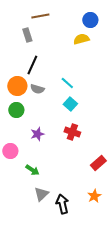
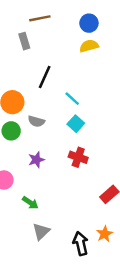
blue circle: (90, 20) -> (89, 23), moved
black line: (32, 65) -> (45, 77), moved
gray semicircle: (37, 89) -> (36, 121), moved
black arrow: (62, 204) -> (81, 243), moved

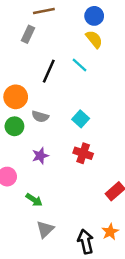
gray rectangle: (24, 41) -> (28, 34), turned 42
yellow semicircle: (89, 46) -> (94, 39), turned 66
cyan line: (72, 99) -> (79, 65), moved

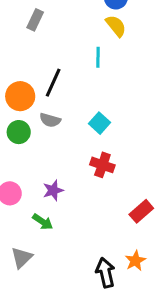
cyan line: (79, 65) -> (98, 57), turned 49
black line: (49, 71) -> (53, 83), moved
purple star: (40, 156) -> (53, 190), moved
gray triangle: (45, 229) -> (22, 258), moved

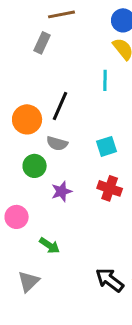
cyan square: (99, 123) -> (107, 146), turned 30
green circle: (19, 132) -> (35, 166), moved
purple star: (53, 190) -> (62, 191), moved
black arrow: (105, 273) -> (110, 280), moved, turned -40

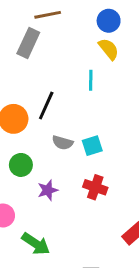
gray rectangle: (42, 43) -> (28, 43), size x1.4
gray semicircle: (57, 143) -> (63, 143), moved
green arrow: (50, 245) -> (36, 244), size x1.4

